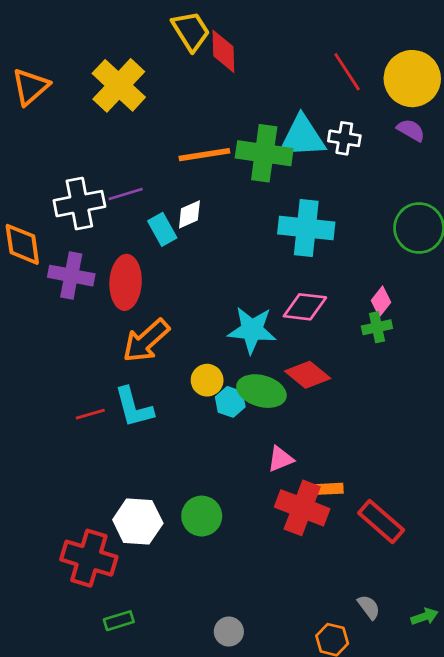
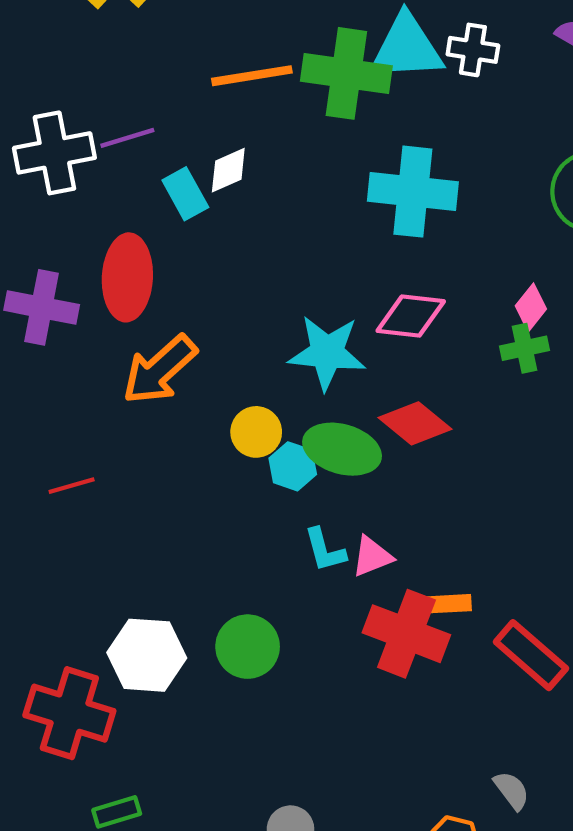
purple cross: (71, 276) -> (42, 307), moved
cyan L-shape: (134, 407) -> (325, 550), moved, size x0.7

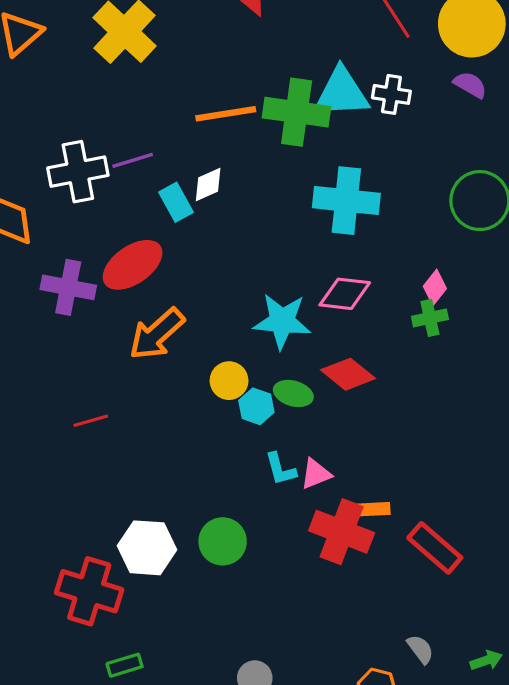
red ellipse: (127, 277) -> (133, 265), turned 52
green ellipse: (342, 449) -> (293, 393), size x0.7

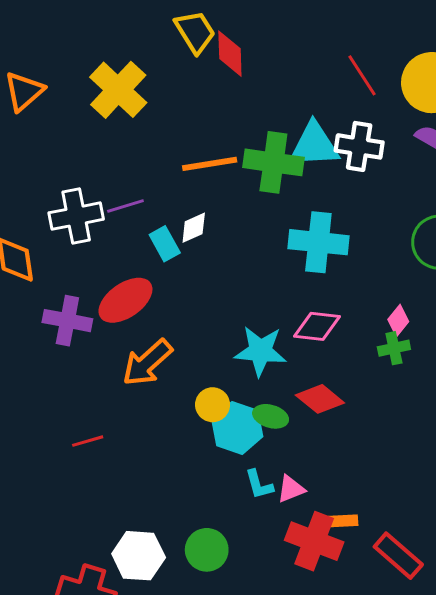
white cross: (391, 94) -> (359, 146), size x1.4
cyan hexagon: (256, 406) -> (237, 428), size x1.6

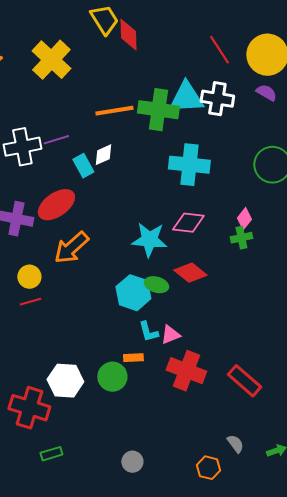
yellow circle: (213, 405) -> (29, 277), moved
orange rectangle: (343, 521) -> (133, 358), moved

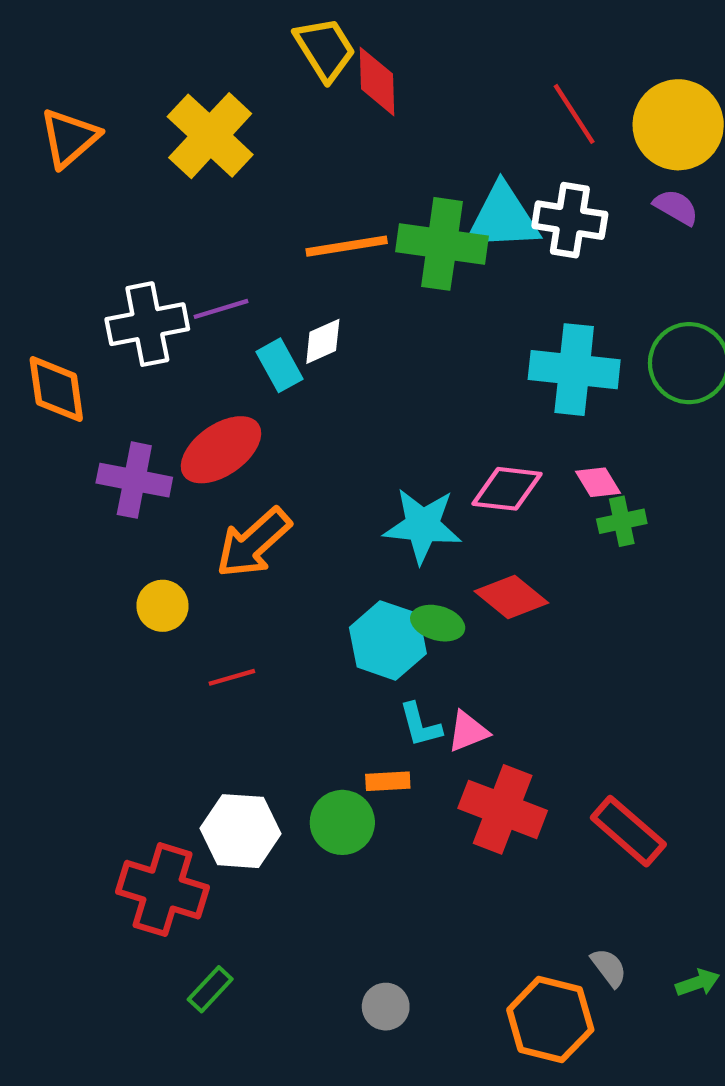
cyan cross: (189, 165) -> (574, 370), moved
pink diamond: (244, 219) -> (598, 482), moved, turned -70
red line: (30, 302) -> (232, 677), moved
green rectangle: (51, 454) -> (210, 989), turned -30
orange hexagon: (208, 468) -> (550, 1020), size x1.6

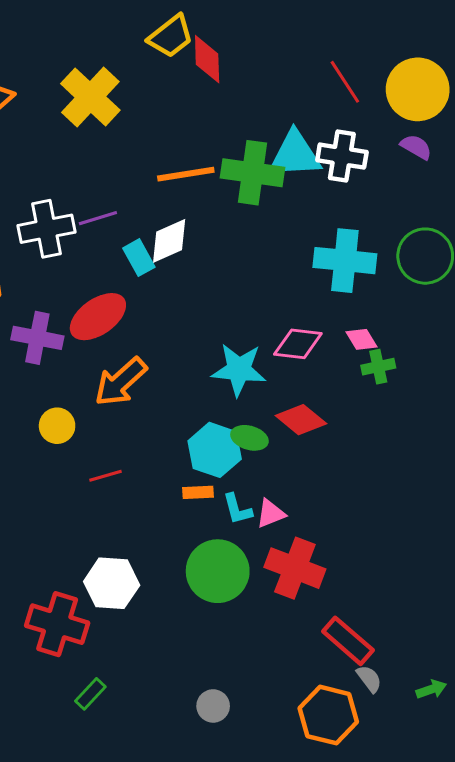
yellow trapezoid: (325, 49) -> (171, 36), turned 84
white diamond: (323, 341) -> (169, 241), size x1.4
orange rectangle: (388, 781) -> (198, 492), moved
green circle: (342, 822) -> (218, 571), moved, size x1.4
red rectangle: (628, 831) -> (348, 641), moved

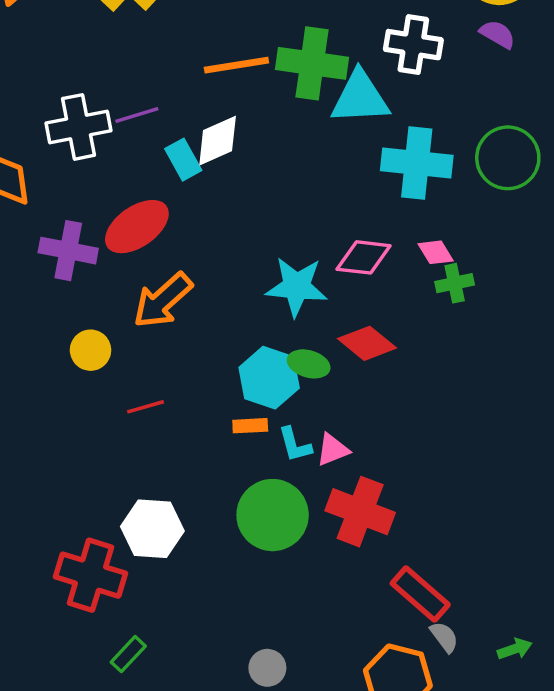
cyan triangle: (295, 155) -> (360, 98), moved

